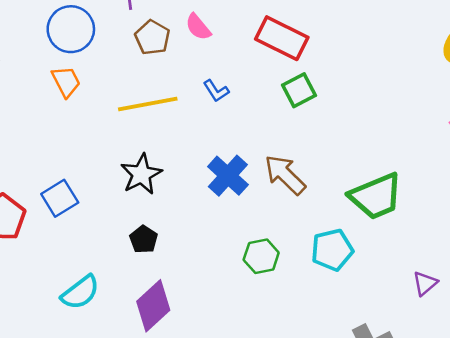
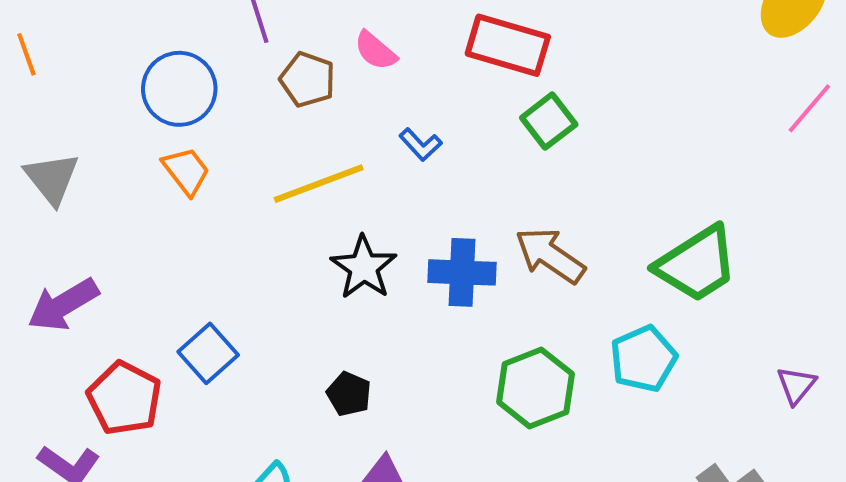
black star: (141, 174) -> (364, 267), moved
blue cross: (228, 176) -> (462, 272), turned -30
green hexagon: (261, 256) -> (535, 388), size x1.4

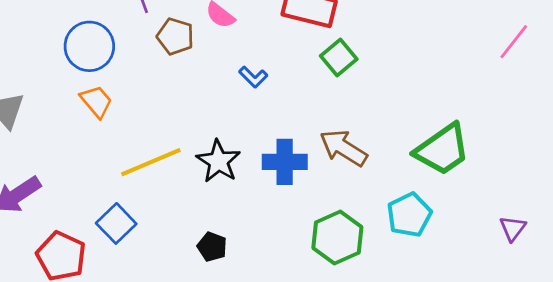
yellow line: (319, 184) -> (151, 162), moved

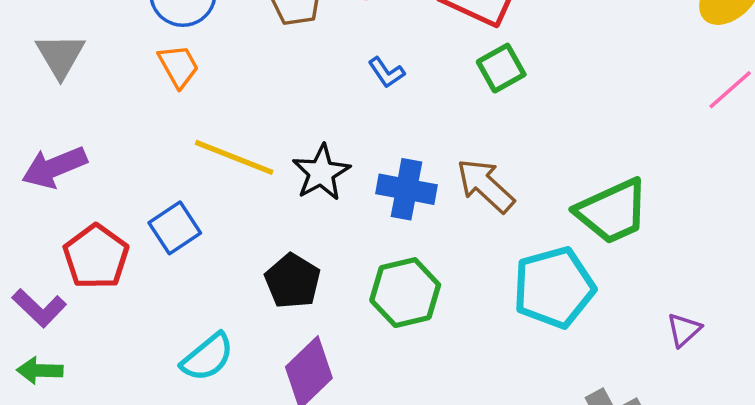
yellow line: (151, 162) -> (234, 157), turned 34
cyan pentagon: (409, 215) -> (554, 287), size x1.4
green hexagon: (337, 238) -> (405, 293), moved
black pentagon: (212, 247) -> (293, 281), size x1.4

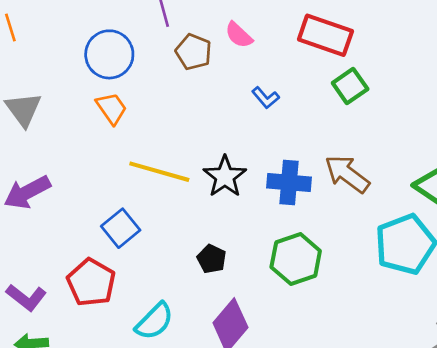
red pentagon: (96, 257) -> (91, 282), moved
black pentagon: (293, 281) -> (212, 259), size x0.7

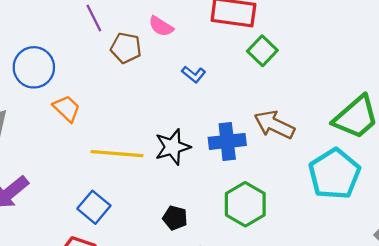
blue circle: (109, 54) -> (34, 67), moved
black star: (225, 176) -> (173, 147), turned 30

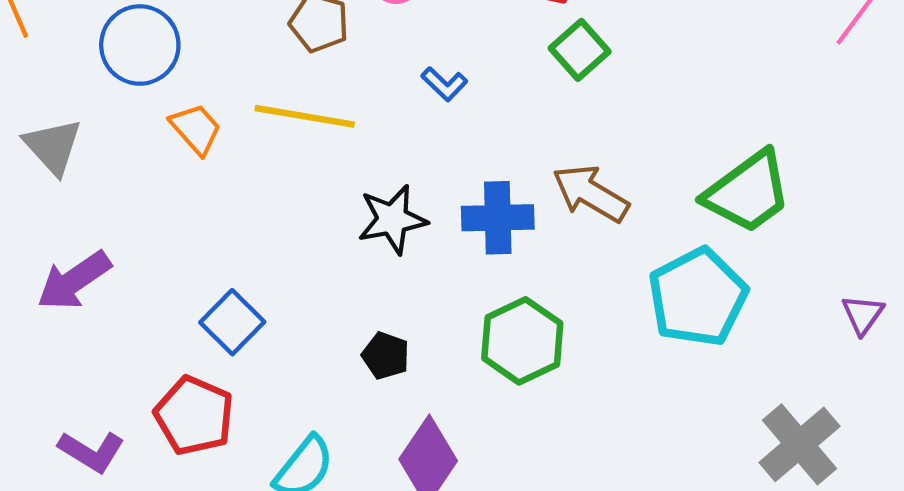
yellow line: (117, 154) -> (305, 116), moved

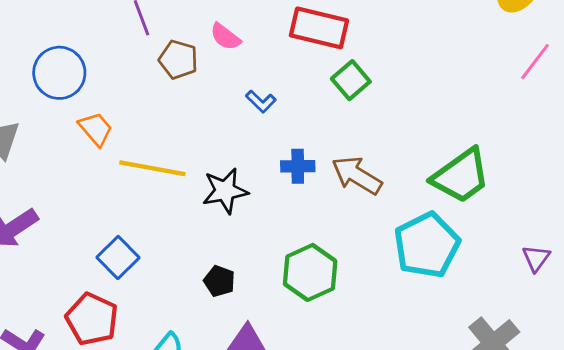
yellow line: (305, 116) -> (152, 168), moved
blue cross: (498, 218) -> (298, 166), moved, size x0.7

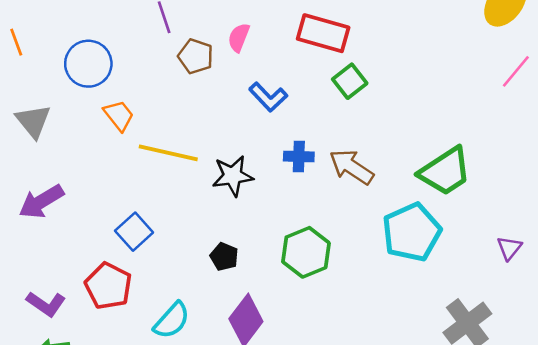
pink semicircle: (225, 37) -> (239, 37), turned 72
blue L-shape: (261, 102) -> (268, 97), size x1.4

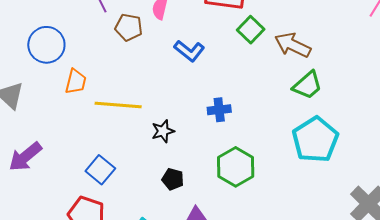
orange trapezoid: (119, 115) -> (76, 82), turned 60
blue cross: (299, 157) -> (219, 110), moved
brown arrow: (352, 167) -> (293, 45), moved
green trapezoid: (445, 171) -> (307, 85), moved, size x0.7
black star: (233, 176) -> (163, 131), moved, size x0.7

